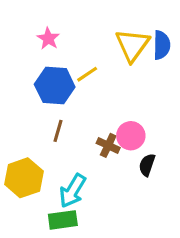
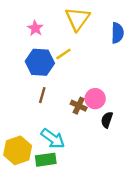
yellow triangle: (132, 45) -> (78, 19), moved
yellow hexagon: (24, 178) -> (18, 150), moved
cyan arrow: (73, 191) -> (53, 139), turned -85

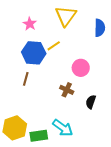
brown line: (42, 95) -> (26, 79), moved
pink circle: (95, 99) -> (81, 68), moved
cyan arrow: (53, 139) -> (63, 128), moved

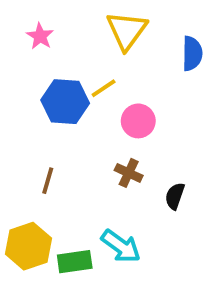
pink star: (30, 24) -> (40, 36), moved
pink circle: (81, 68) -> (138, 121), moved
brown line: (26, 79) -> (48, 181), moved

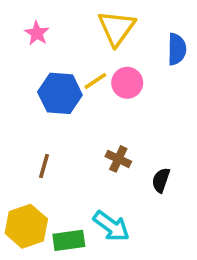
pink circle: (138, 121) -> (127, 83), moved

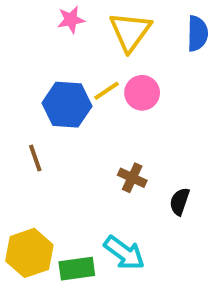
pink star: (37, 33) -> (71, 20), moved, turned 30
blue semicircle: (177, 49) -> (197, 33), moved
brown line: (44, 166) -> (35, 158), moved, turned -35

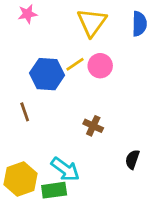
pink star: (71, 20) -> (27, 14), moved
black semicircle: (180, 201) -> (132, 159), moved
cyan arrow: (124, 253) -> (65, 169), moved

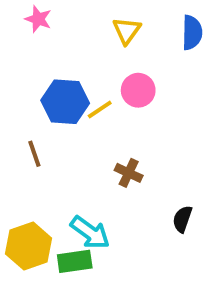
pink star: (27, 14) -> (38, 19), turned 30
yellow triangle: (92, 22) -> (127, 31), size x0.7
yellow line: (75, 64) -> (100, 109), moved

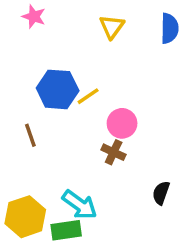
pink circle: (138, 90) -> (122, 123), moved

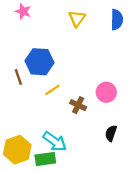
yellow line: (88, 96) -> (52, 90), moved
pink circle: (122, 123) -> (106, 92), moved
brown line: (30, 135) -> (18, 77), moved

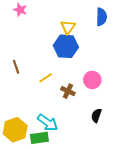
yellow triangle: (77, 18) -> (68, 27), moved
blue hexagon: (39, 62) -> (66, 46), moved

